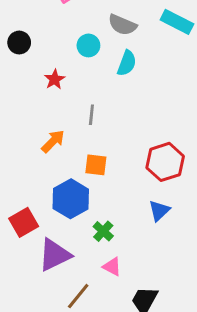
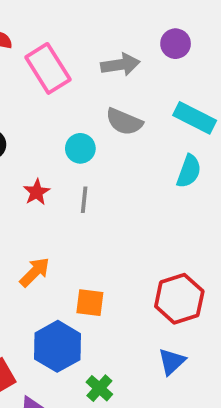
cyan semicircle: (127, 63) -> (189, 171), moved
gray line: (91, 115) -> (84, 200), moved

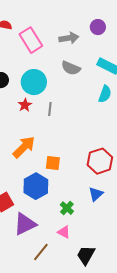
cyan circle: (80, 148) -> (34, 82), moved, size x1.6
orange arrow: (35, 272) -> (24, 147), size x1.4
green cross: (99, 388) -> (67, 208), moved

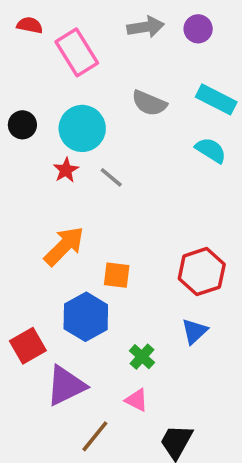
gray arrow: (69, 38) -> (146, 27), moved
cyan semicircle: (105, 94) -> (211, 150), turned -78
gray line: (50, 109) -> (111, 177), turned -56

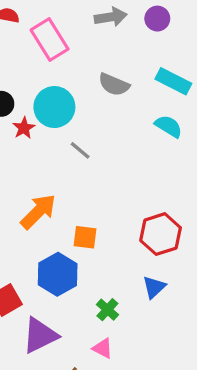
red star: (66, 170) -> (24, 128), moved

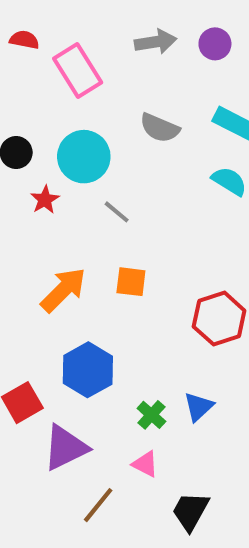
red star: (24, 128) -> (45, 200), moved
orange square: (85, 237) -> (131, 282), moved
blue triangle: (154, 287) -> (199, 407), moved

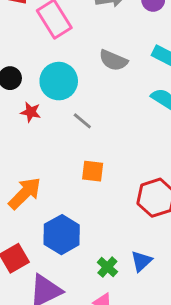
red star: (45, 200) -> (31, 112), turned -30
orange arrow: (63, 290) -> (25, 193), moved

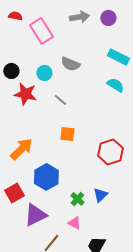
gray semicircle: (113, 60) -> (70, 64), moved
cyan circle: (59, 81) -> (44, 73), size x0.6
red star: (31, 112) -> (25, 94), size x1.6

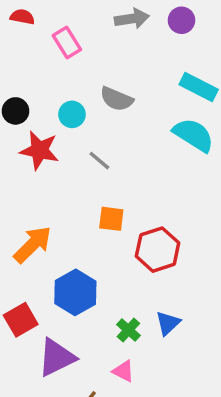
pink rectangle: (41, 31) -> (67, 43), size x0.7
cyan semicircle: (115, 85) -> (193, 135), size x1.4
red hexagon: (110, 152) -> (158, 250), moved

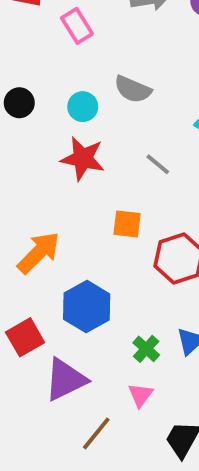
red star: (39, 150) -> (83, 159), moved
gray line: (99, 161) -> (158, 164), moved
pink triangle: (123, 371) -> (140, 395), turned 40

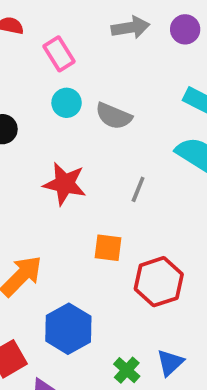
cyan circle: (83, 107) -> (67, 103), moved
gray line: (158, 164) -> (138, 189), turned 72

